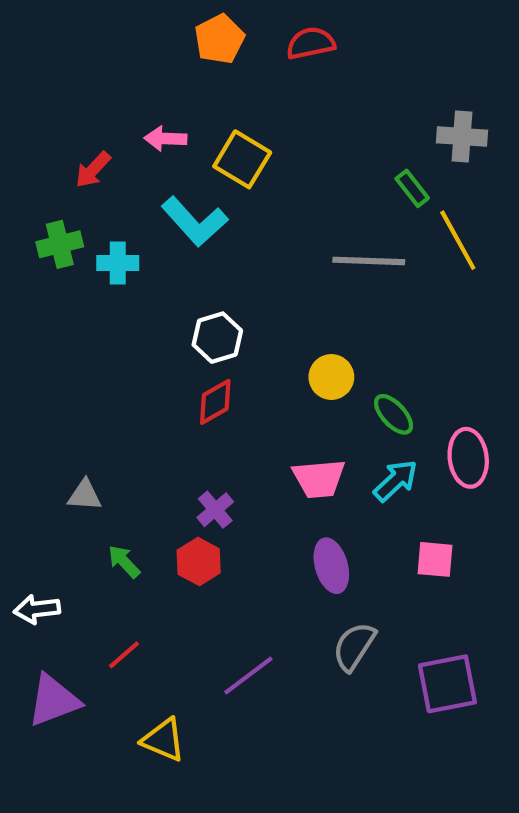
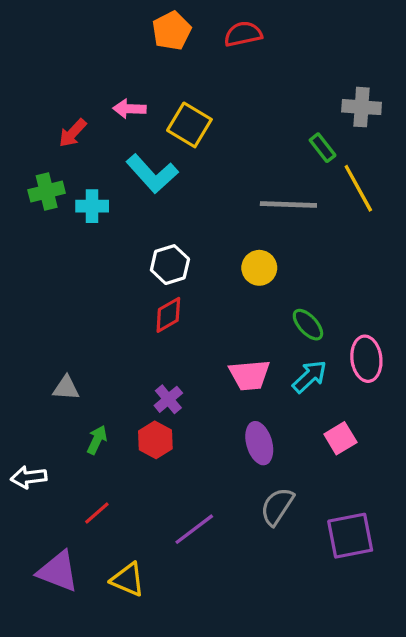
yellow circle: (331, 377) -> (259, 268), moved
pink square: (435, 559) -> (340, 438), turned -36
green arrow: (124, 562) -> (97, 440), turned 68
purple triangle: (54, 700) -> (58, 571), moved, turned 42

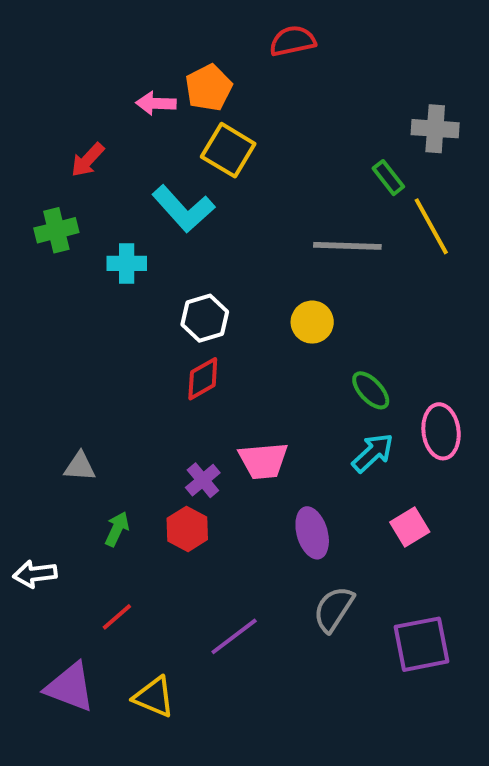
orange pentagon: (172, 31) -> (209, 88), moved
pink arrow: (129, 109) -> (156, 103), moved
cyan cross: (92, 206) -> (127, 263), moved
pink trapezoid: (250, 375) -> (263, 461), moved

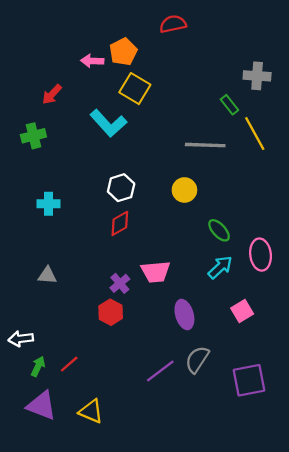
cyan cross: (127, 263) -> (48, 204), moved
green arrow: (117, 529) -> (38, 366), moved
purple line: (234, 636) -> (160, 371), moved

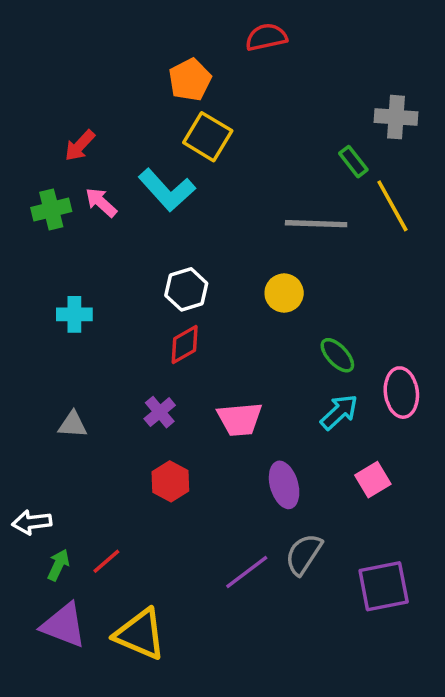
pink arrow: (92, 61) -> (101, 202), moved, turned 40
purple cross: (120, 283) -> (160, 412), moved
yellow triangle: (91, 411) -> (140, 634), size x1.4

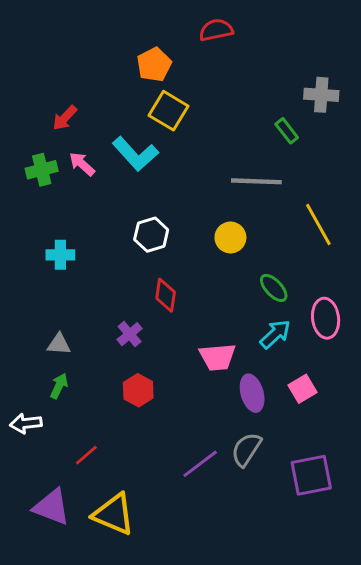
yellow line: (392, 206) -> (318, 225), moved
red diamond: (185, 345) -> (166, 295), moved, turned -52
pink trapezoid: (240, 419) -> (217, 357), moved
purple ellipse: (284, 485) -> (252, 393), moved
green arrow: (58, 565) -> (59, 386), moved

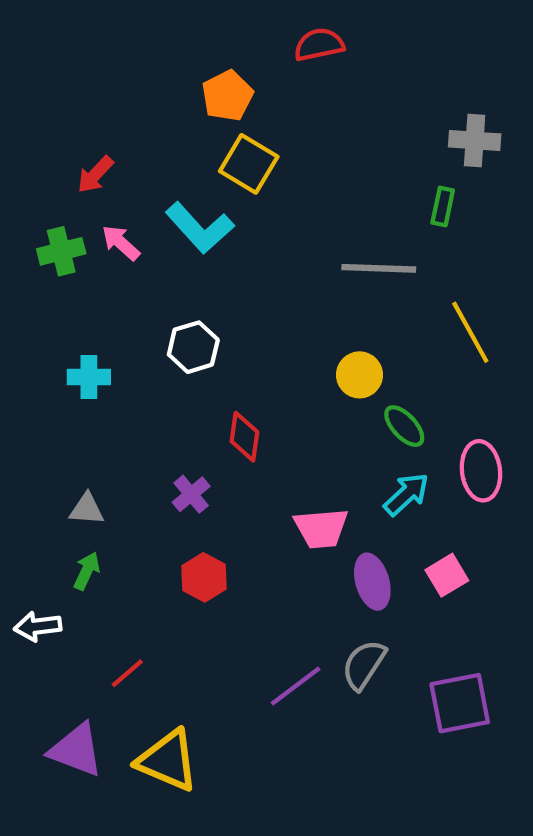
green rectangle: (287, 131) -> (443, 207), moved, turned 50
white hexagon: (151, 235) -> (193, 347), moved
yellow circle: (230, 237) -> (360, 375), moved

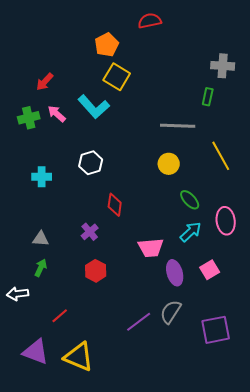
yellow circle: (360, 375) -> (169, 164), moved

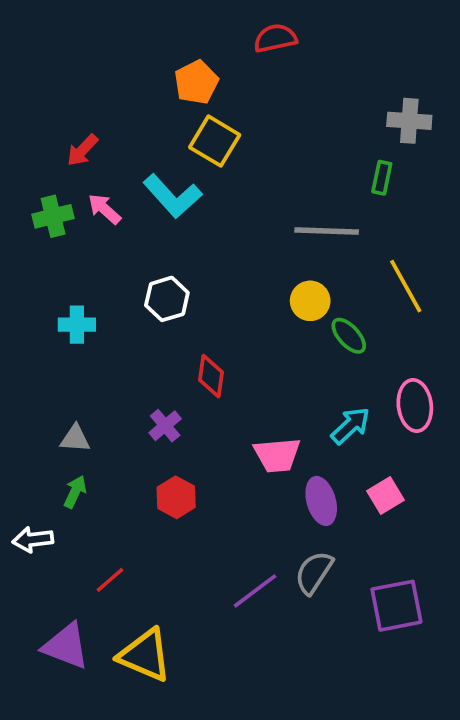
green ellipse: (190, 200) -> (349, 336), moved

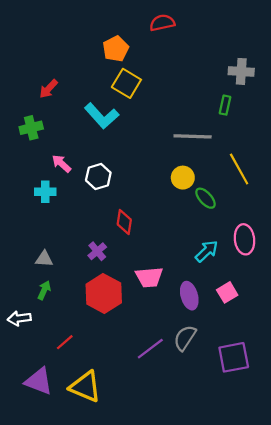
pink arrow: (104, 209) -> (61, 164), moved
pink trapezoid: (277, 455) -> (149, 277), moved
red hexagon: (176, 497) -> (104, 293), size x1.6

